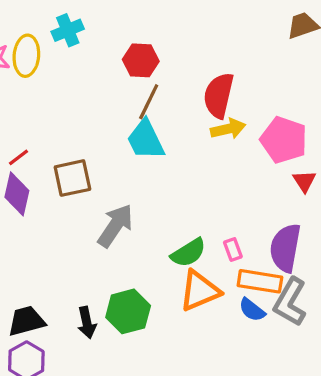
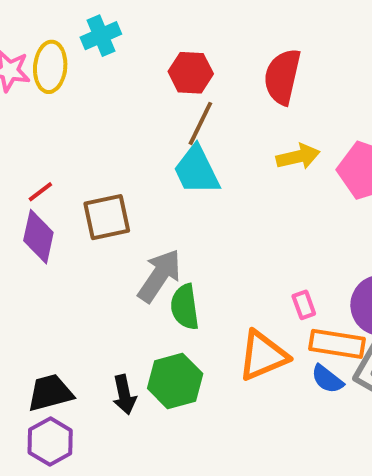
red semicircle: (219, 95) -> (282, 77), moved
green semicircle: (188, 253) -> (185, 307), moved, turned 114

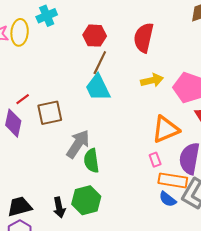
red line: (40, 192) -> (23, 99), moved
orange triangle: (263, 356) -> (165, 129), moved

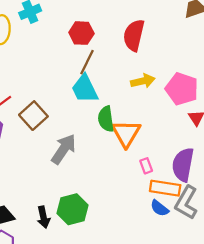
brown square: (50, 113) -> (33, 116), turned -30
orange triangle: (165, 129) -> (126, 133), moved, turned -36
green semicircle: (91, 161) -> (106, 119), moved

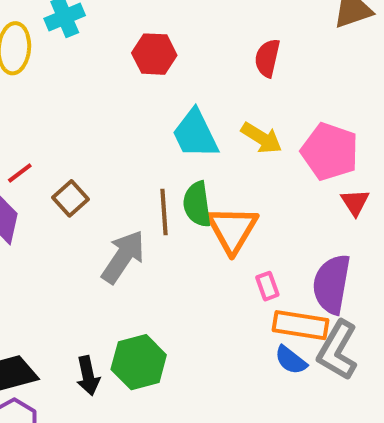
red semicircle: (134, 35) -> (267, 58), moved, size x0.7
brown line: (87, 62) -> (164, 212), moved, turned -30
yellow arrow: (143, 81) -> (262, 138), turned 45
cyan trapezoid: (85, 89) -> (195, 134), moved
brown square: (33, 116) -> (70, 198), size x0.7

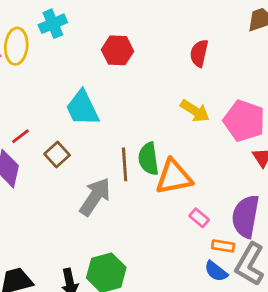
cyan trapezoid: (195, 134) -> (82, 108), moved
orange triangle: (232, 230) -> (174, 177), turned 48
pink rectangle: (267, 286) -> (199, 218), turned -30
orange rectangle: (300, 325) -> (223, 246), size x0.6

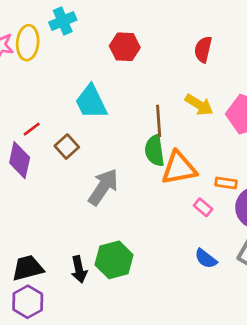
brown line: (125, 164) -> (159, 121), moved
orange rectangle: (223, 246) -> (226, 183), moved
blue semicircle: (216, 271) -> (206, 259), moved

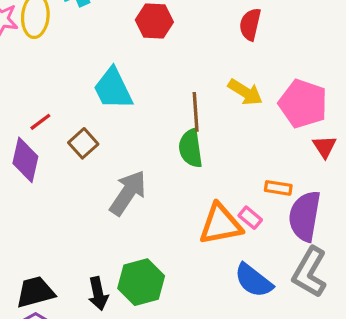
orange triangle: (179, 168) -> (220, 224), moved
blue semicircle: (206, 259) -> (253, 280), size x1.4

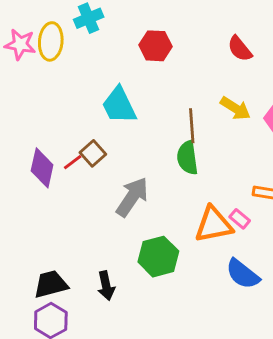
red semicircle: (250, 24) -> (240, 49), turned -52
red line: (40, 122) -> (73, 162), moved
green hexagon: (141, 282) -> (158, 257), moved

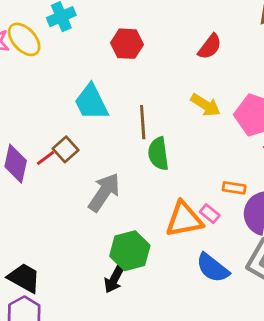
yellow ellipse: (51, 41) -> (24, 39), turned -48
red semicircle: (240, 49) -> (210, 47), turned -104
brown line: (192, 126) -> (143, 122), moved
black trapezoid: (51, 284) -> (24, 278), turned 44
black arrow: (106, 286) -> (114, 279), moved, turned 40

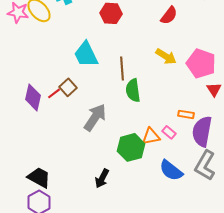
orange triangle: (184, 219) -> (151, 136), size x0.7
green hexagon: (130, 251) -> (131, 147), moved

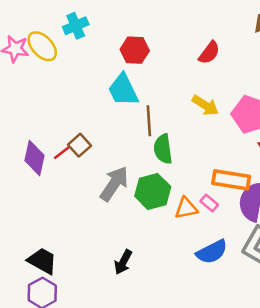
cyan trapezoid: (86, 54) -> (123, 90), moved
orange rectangle: (186, 114) -> (231, 180), size x1.8
green hexagon: (131, 147) -> (153, 191), moved
blue semicircle: (171, 170) -> (212, 252), turned -65

